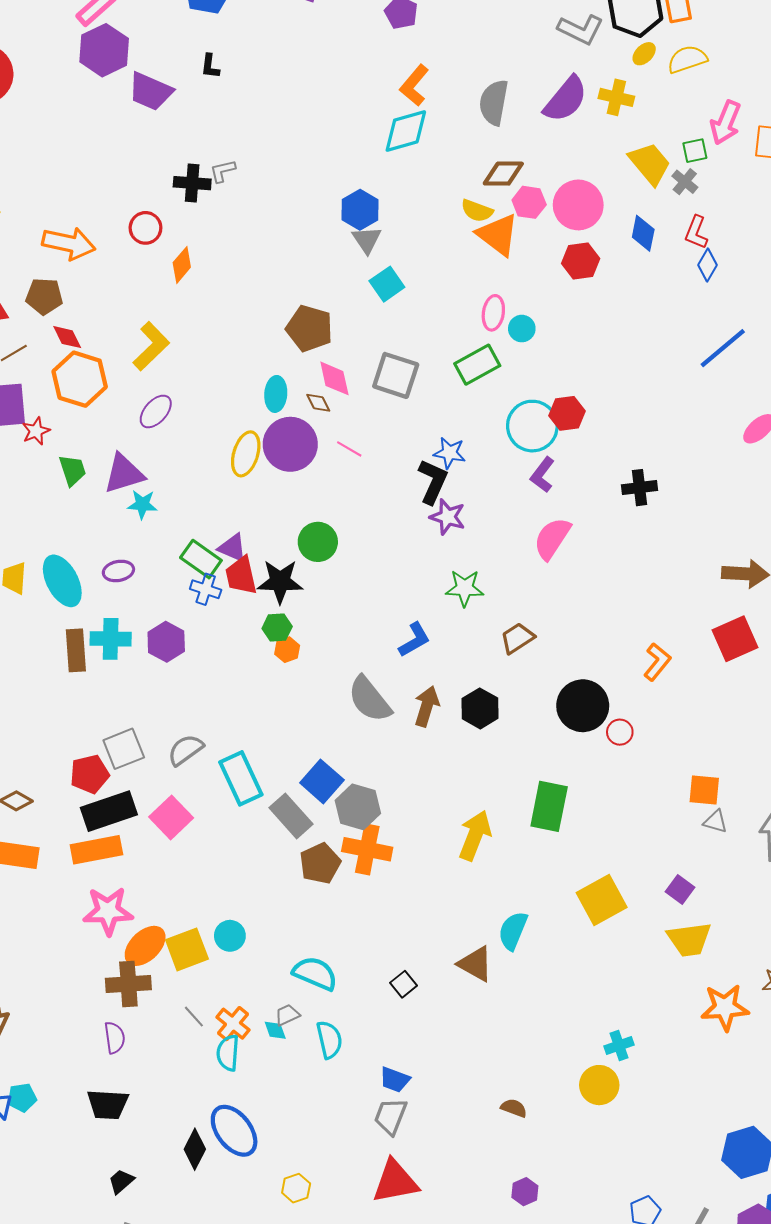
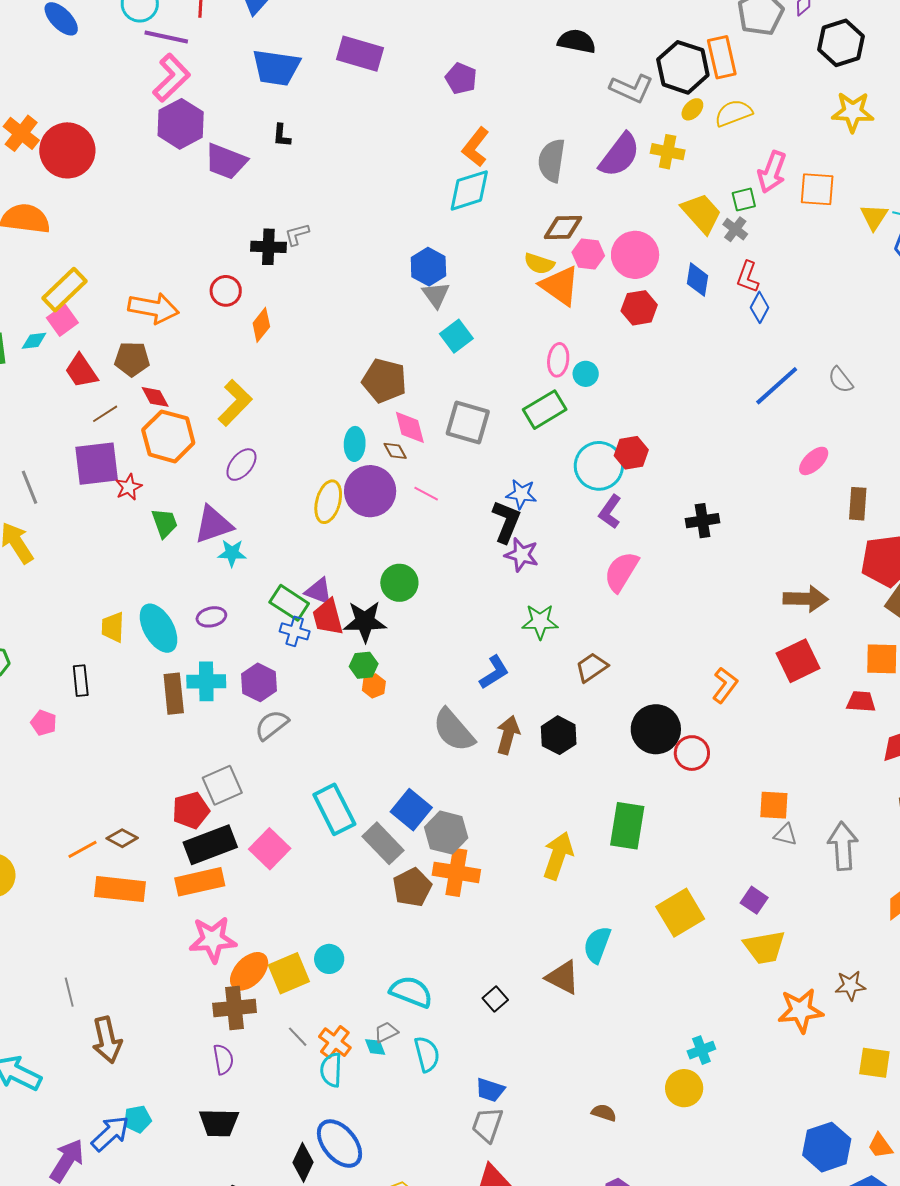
red circle: (620, 732) -> (692, 753), size x1.4
gray semicircle: (185, 750) -> (272, 725), moved

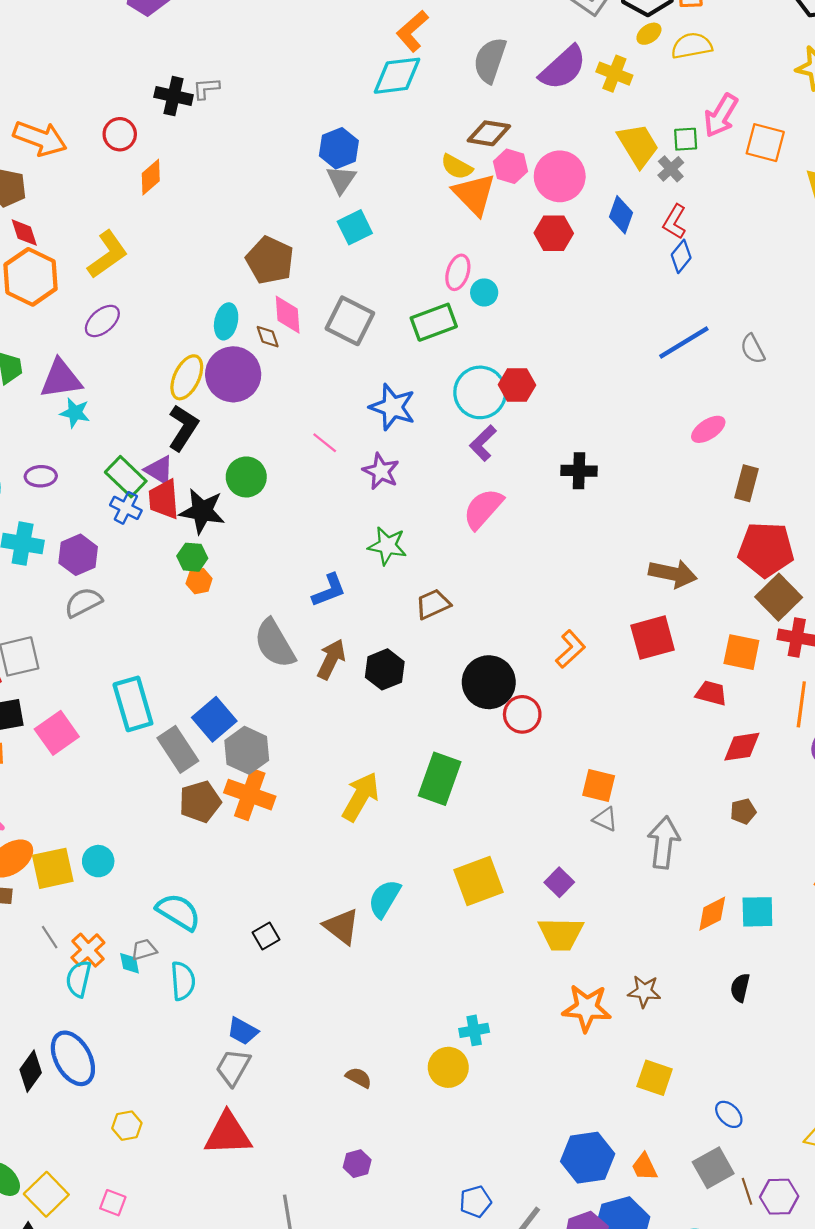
pink line: (426, 494) -> (325, 443), moved
blue star: (521, 494) -> (393, 407), size x1.4
black L-shape: (506, 522) -> (183, 428), moved

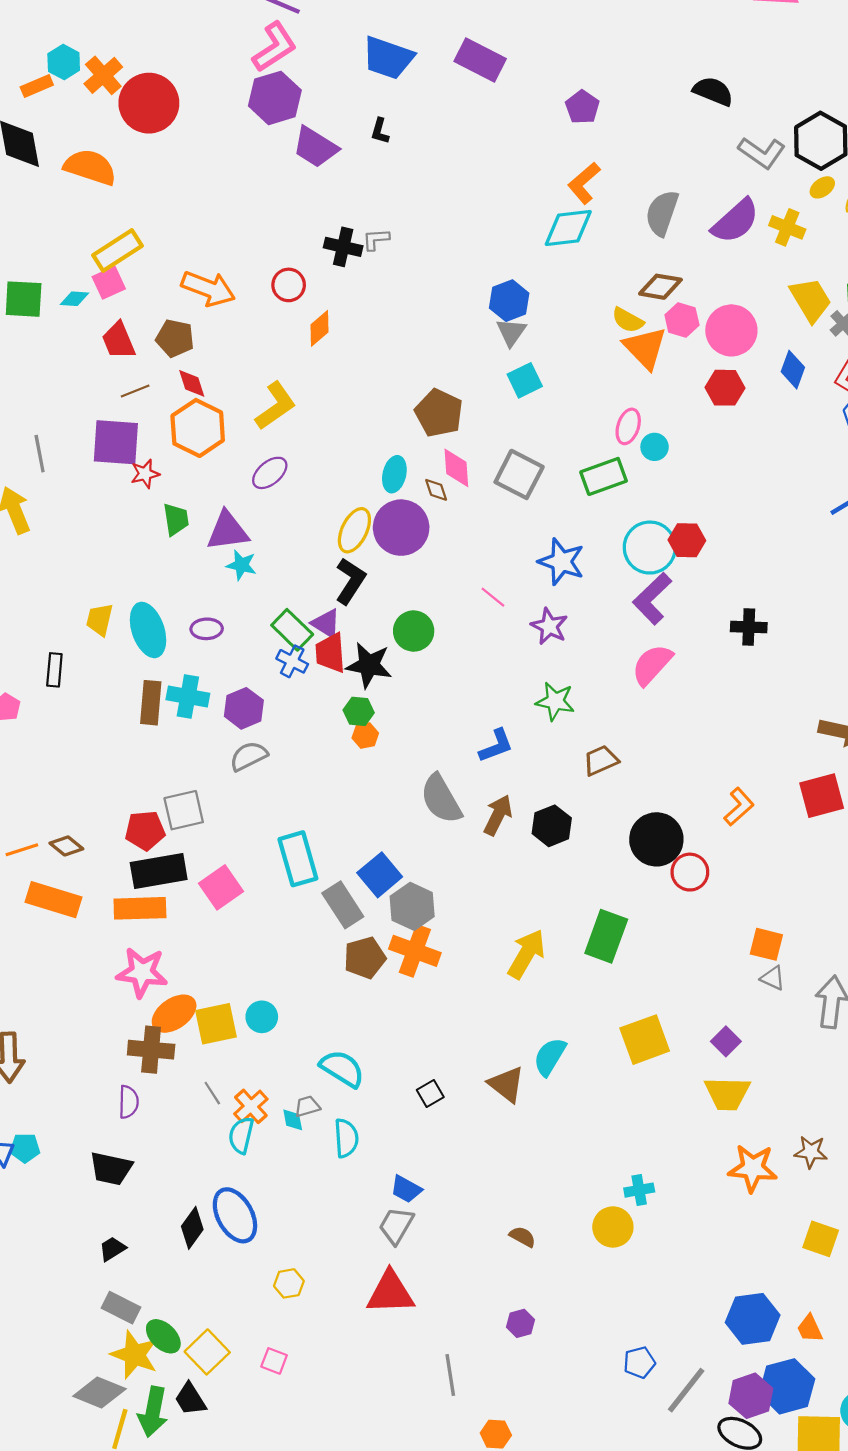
purple L-shape: (483, 443) -> (652, 599), size x1.4

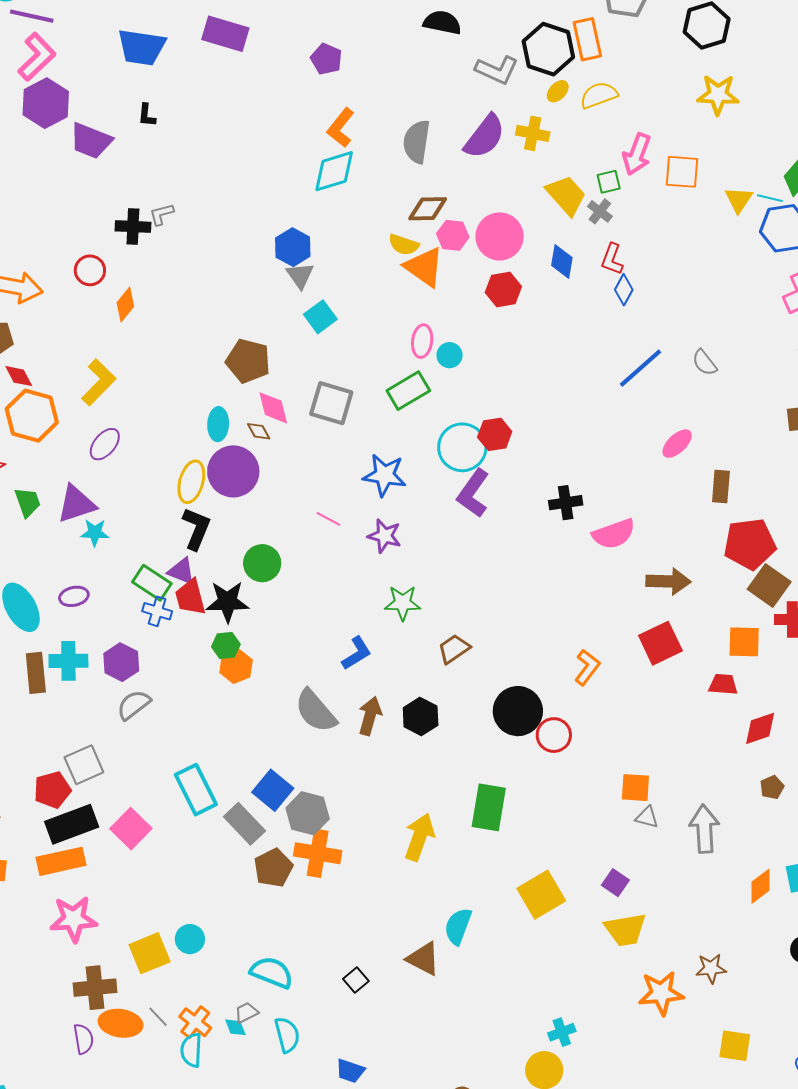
pink semicircle: (652, 665) -> (614, 534), moved, turned -141
orange hexagon: (365, 736) -> (236, 666), size x1.4
orange ellipse: (174, 1014) -> (121, 1023), moved, turned 54

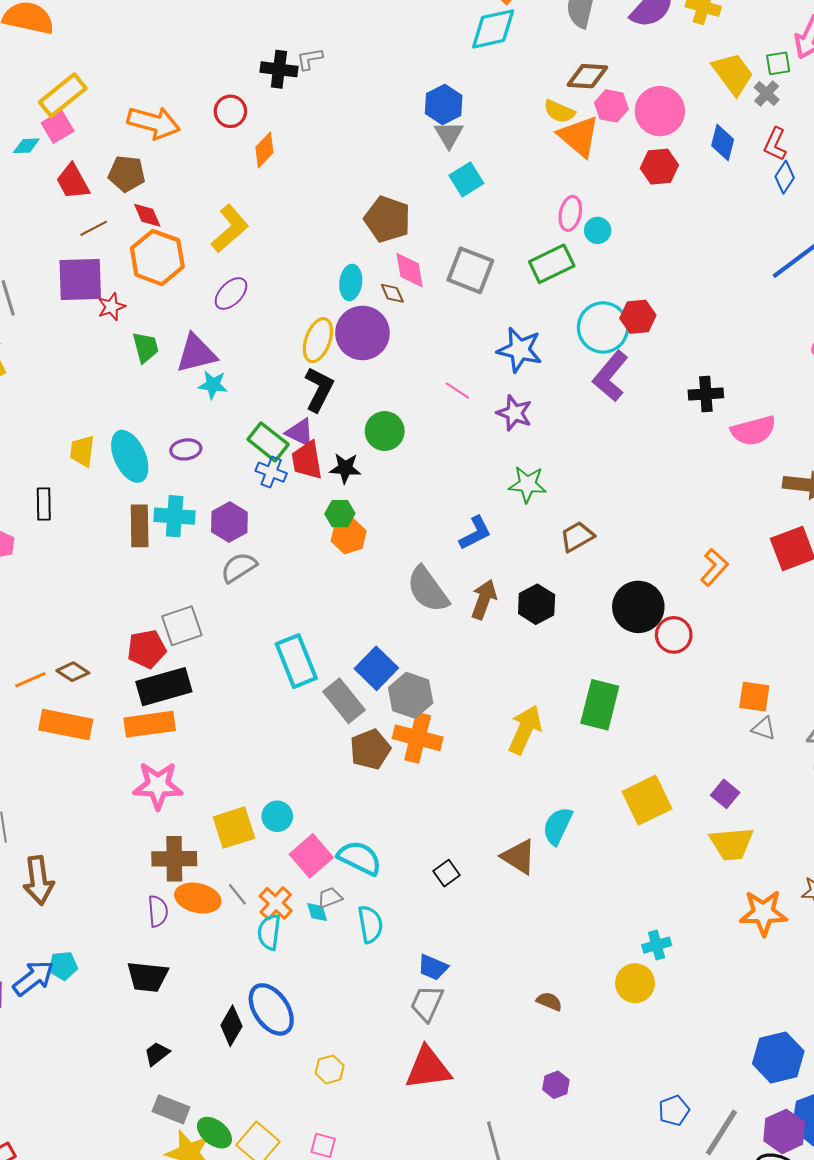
black star: (227, 602) -> (345, 468), size x0.7
pink square: (131, 829) -> (311, 856), moved

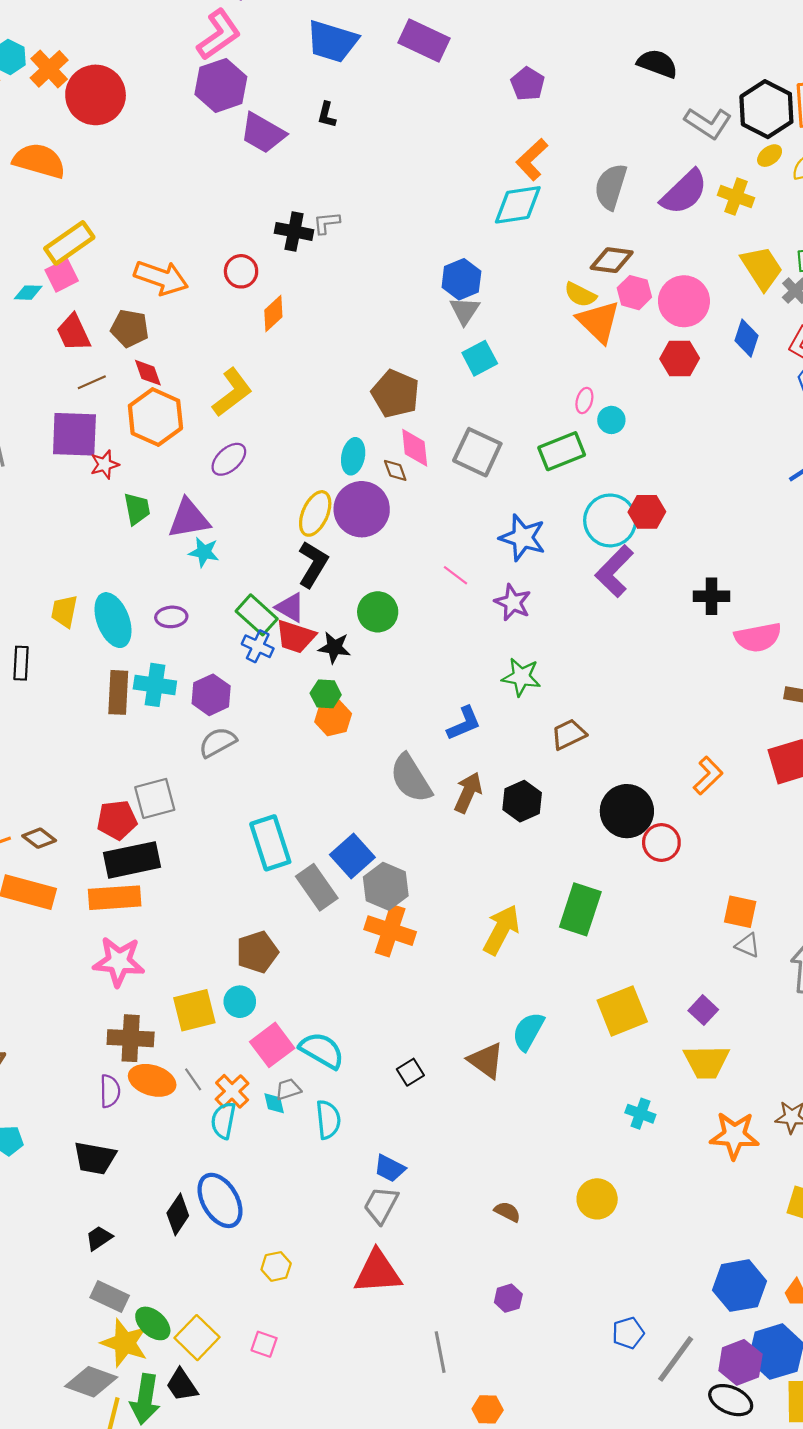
pink ellipse: (570, 213) -> (584, 400), size x0.7
red trapezoid: (307, 460) -> (296, 637), turned -66
brown pentagon: (370, 749) -> (257, 952), moved
cyan cross: (657, 945) -> (640, 1114), moved, turned 32

